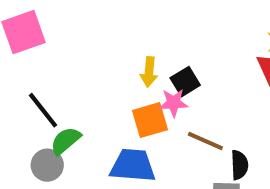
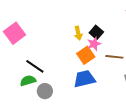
green semicircle: (66, 141) -> (28, 81), moved, turned 42

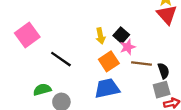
pink star: (94, 44) -> (128, 47), moved
black line: (35, 66) -> (61, 59), moved

